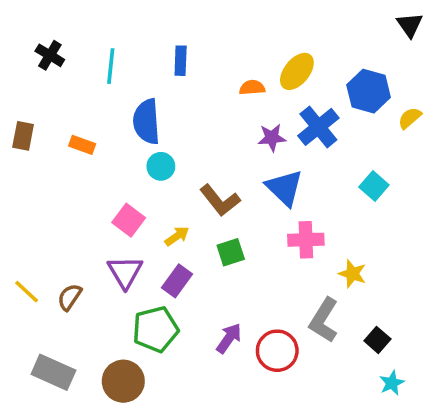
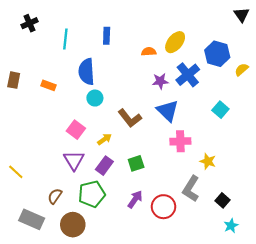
black cross: (50, 55) -> (30, 23), moved, turned 35
green square: (231, 252) -> (136, 163), moved
brown semicircle: (70, 297) -> (55, 196), moved

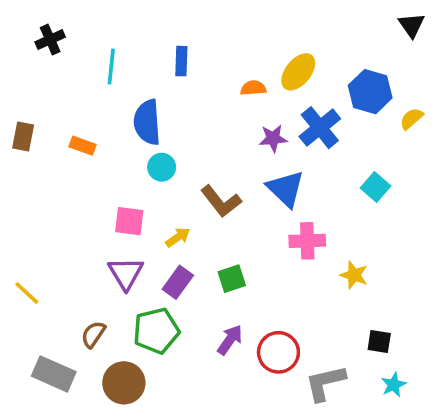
pink square: (76, 130) -> (129, 221), turned -30
gray L-shape: (191, 189) -> (325, 383), moved, turned 45
black square: (223, 200) -> (379, 342), turned -32

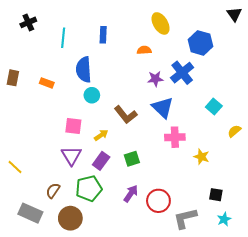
yellow ellipse: (298, 72) -> (161, 23), moved, turned -70
blue hexagon: (370, 92) -> (201, 43), moved
yellow semicircle: (412, 119) -> (234, 131), moved

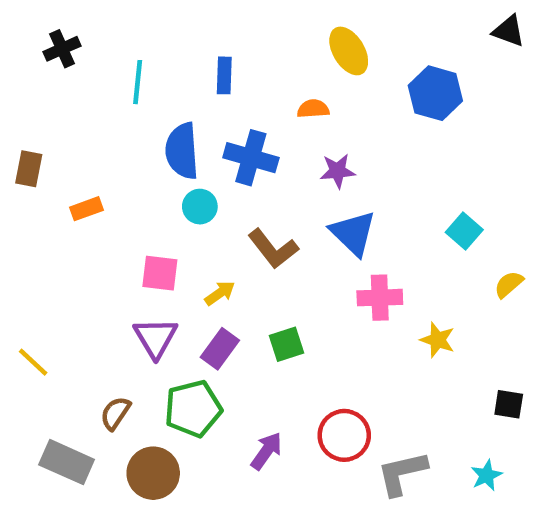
black triangle: (234, 14) -> (509, 31), turned -35
blue cross: (182, 73) -> (251, 158), moved, turned -35
orange rectangle: (47, 83) -> (87, 209), moved, turned -40
purple arrow: (131, 194) -> (266, 451), moved
black square: (216, 195) -> (509, 404), moved

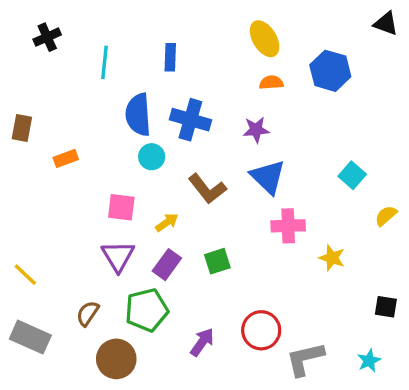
orange semicircle: (313, 109) -> (271, 83), moved
gray rectangle: (67, 462) -> (30, 337), moved

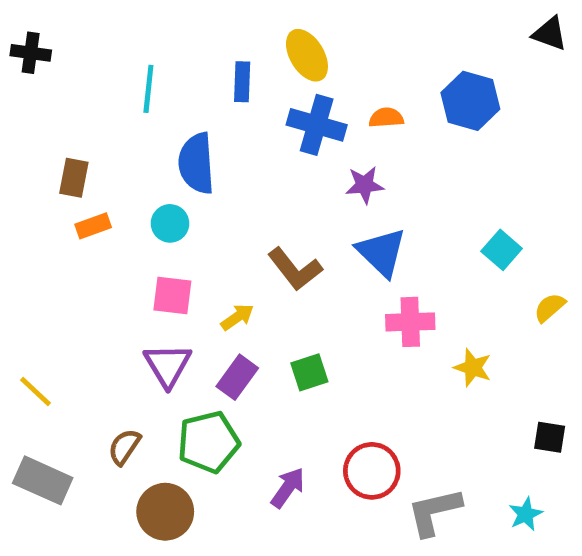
black cross: (47, 37) -> (31, 53), moved, turned 32
yellow ellipse: (265, 39) -> (307, 55), moved
blue cross: (190, 120) -> (317, 125), moved
brown rectangle: (22, 128) -> (74, 178), moved
cyan circle: (152, 157) -> (170, 223), moved

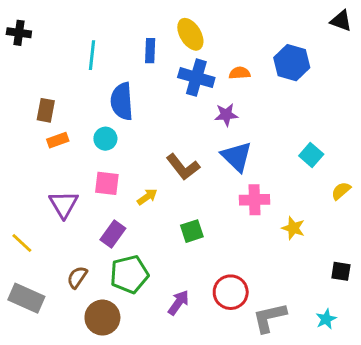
purple triangle: (168, 365) -> (64, 204), moved
purple rectangle: (237, 377) -> (113, 234), moved

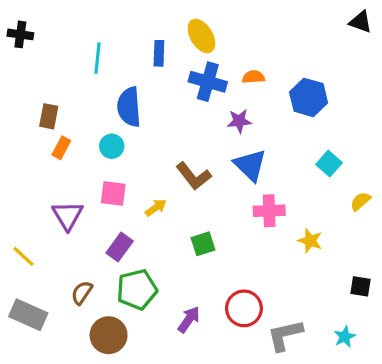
blue hexagon: (292, 63) -> (309, 97), moved
orange rectangle: (58, 140) -> (61, 148), turned -42

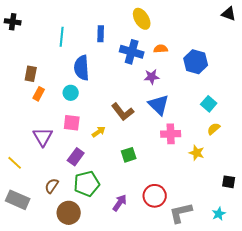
yellow ellipse: (201, 36) -> (142, 19), moved
yellow semicircle: (360, 201) -> (214, 129), moved

